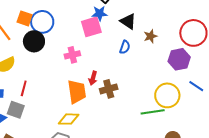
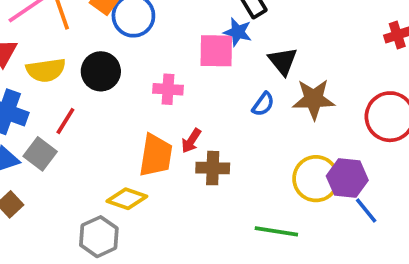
brown star: (150, 36) -> (314, 99), size x1.6
black circle: (34, 41) -> (101, 71), moved
purple hexagon: (179, 59) -> (347, 178), moved
yellow circle: (167, 95) -> (316, 179), moved

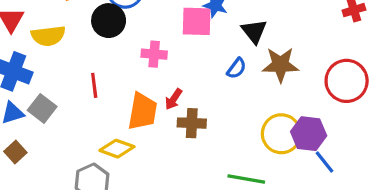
black circle: (101, 71) -> (109, 21), moved
red line: (65, 121) -> (94, 85), moved, turned -40

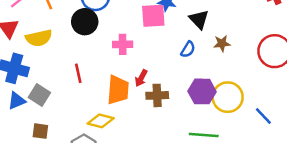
brown star: (280, 65) -> (222, 43), size x0.6
purple hexagon: (309, 134) -> (202, 91), moved
brown square: (15, 152) -> (40, 131), moved, turned -35

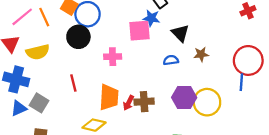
blue semicircle: (188, 49) -> (171, 60), turned -128
red arrow: (141, 78) -> (129, 103), moved
blue line: (263, 116) -> (241, 82), moved, turned 49

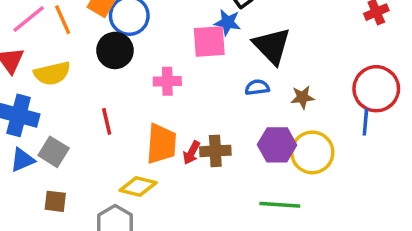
black triangle: (180, 33) -> (272, 46), size x1.4
brown star: (201, 54) -> (302, 97), moved

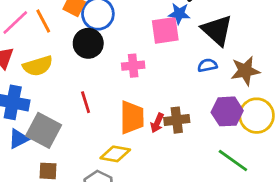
brown star: (302, 97) -> (245, 71), size x1.5
gray square: (54, 152) -> (44, 130), size x1.4
green line: (280, 205) -> (233, 161), turned 36

